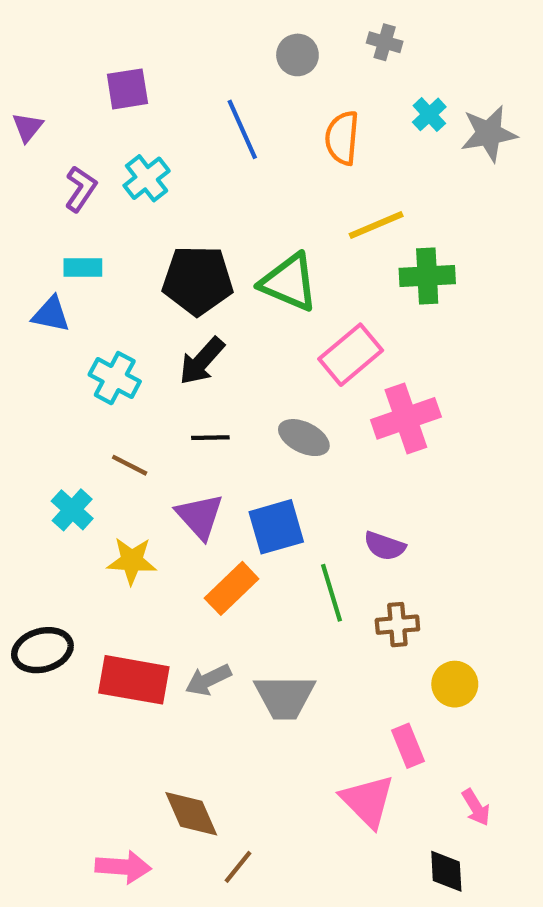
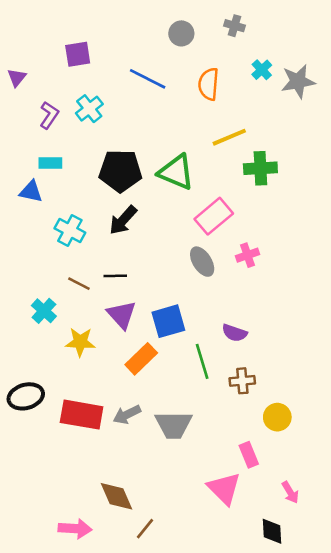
blue line: (242, 129) -> (148, 79), turned -39
pink cross: (406, 418) -> (247, 255), size x0.6
black line: (210, 438) -> (115, 276), moved
gray ellipse: (304, 438) -> (202, 262), moved, turned 32

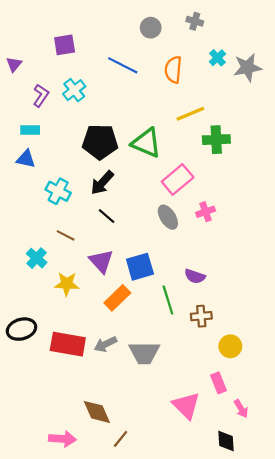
cyan rectangle: (50, 163) -> (30, 130), moved
black line: (115, 276) -> (107, 216), moved, turned 42
pink rectangle: (249, 455) -> (218, 383), moved

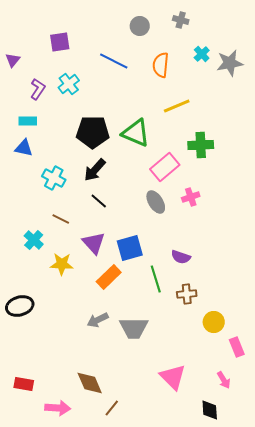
green cross: (216, 140) -> (201, 145), moved
red rectangle: (68, 344) -> (24, 384), moved, size x0.6
pink rectangle: (218, 383) -> (237, 347), moved

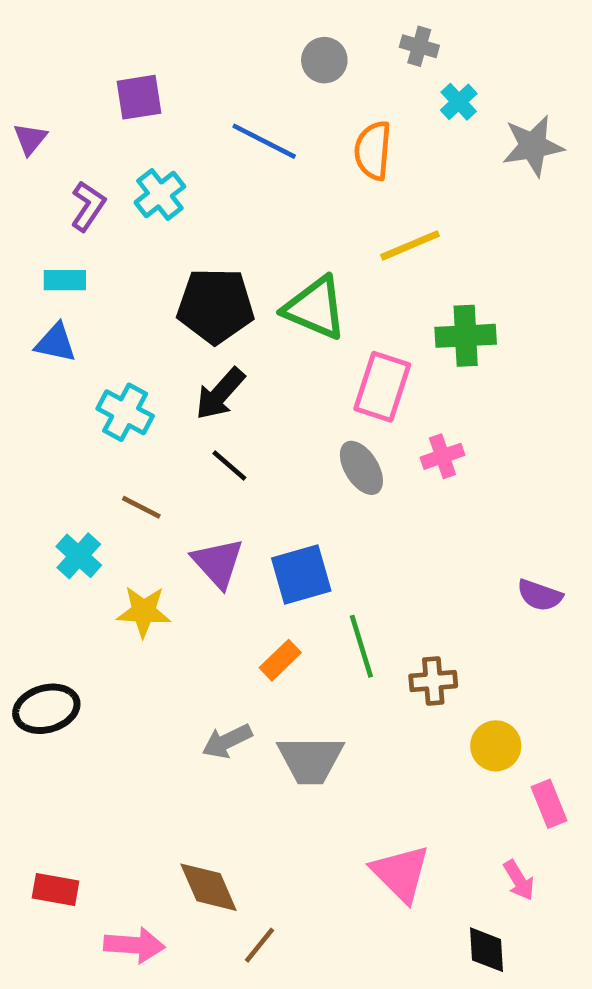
cyan cross: (202, 54) -> (459, 102), moved
pink rectangle: (165, 167) -> (382, 387), turned -32
purple semicircle: (181, 257) -> (540, 595), moved
orange rectangle: (109, 277) -> (280, 660), moved, size x0.7

